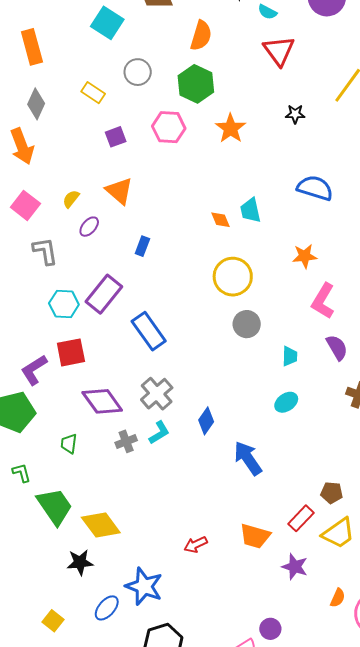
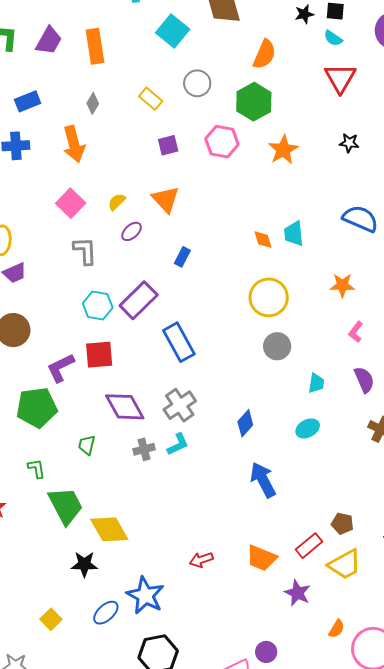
gray diamond: (36, 104) -> (93, 103), size x0.7
pink L-shape: (323, 301) -> (356, 332), size x0.6
blue diamond: (206, 421) -> (245, 423), moved

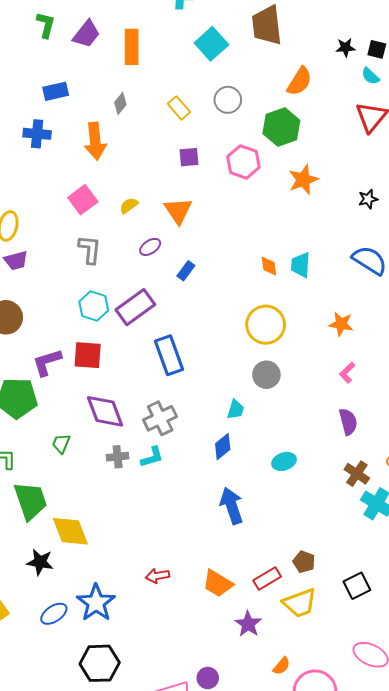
black star: (349, 143) -> (368, 199), moved, turned -30
purple ellipse: (132, 231) -> (150, 247), moved
cyan trapezoid: (316, 383) -> (236, 409), moved

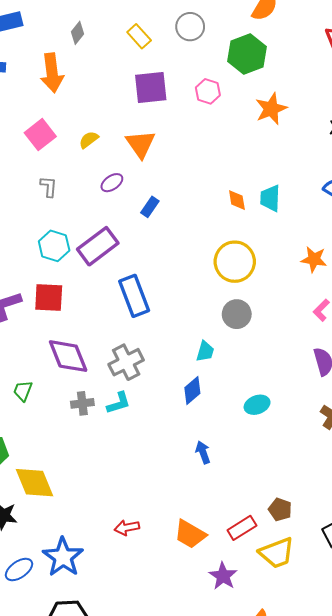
purple square: (189, 157) -> (151, 88), size x1.6
pink hexagon: (243, 162) -> (208, 91), size x0.7
gray L-shape: (90, 249) -> (49, 187), size x0.7
blue arrow: (232, 506) -> (203, 452), size x0.6

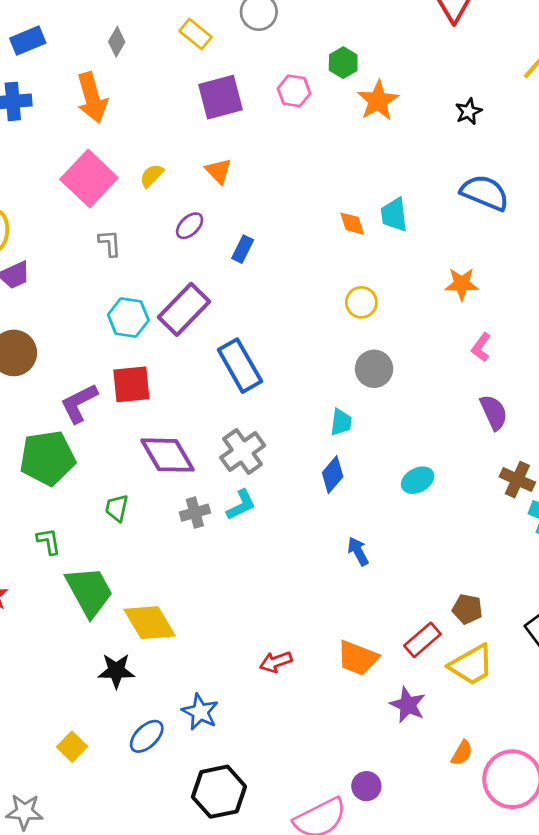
green hexagon: (247, 54) -> (343, 63), moved, size x0.6
pink square: (40, 135) -> (89, 179), size x1.4
orange triangle: (140, 144) -> (218, 171), size x0.7
yellow circle: (235, 262) -> (361, 302), size x0.6
blue star: (63, 557) -> (200, 712), size x0.7

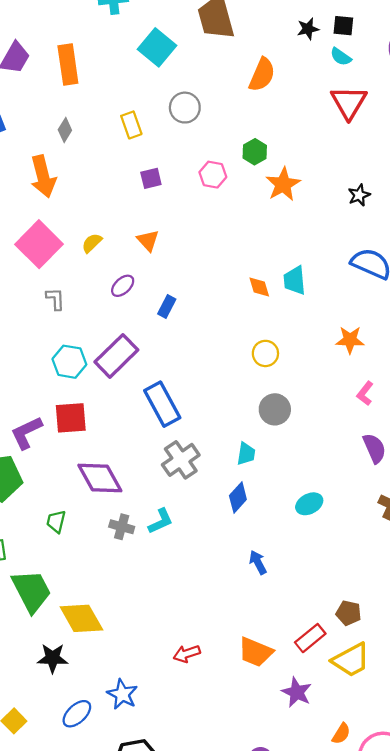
yellow rectangle: (196, 34) -> (131, 125), turned 30
purple square: (220, 97) -> (151, 178), size x0.6
gray cross: (243, 452) -> (181, 460), moved
gray cross: (195, 513) -> (122, 527), turned 30

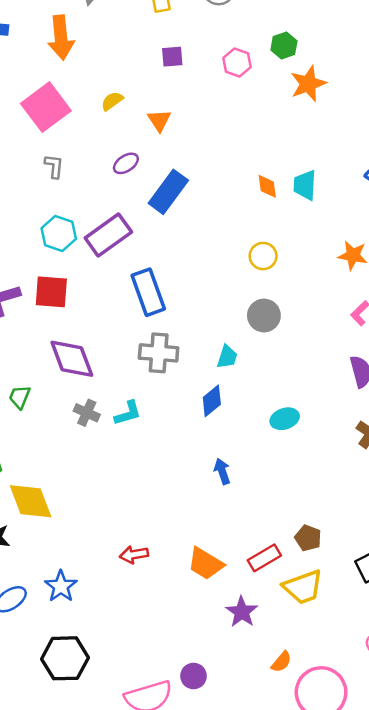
yellow semicircle: (92, 243) -> (112, 101), moved
blue rectangle: (167, 307) -> (168, 192), size x1.8
gray cross: (181, 460) -> (159, 353), turned 30

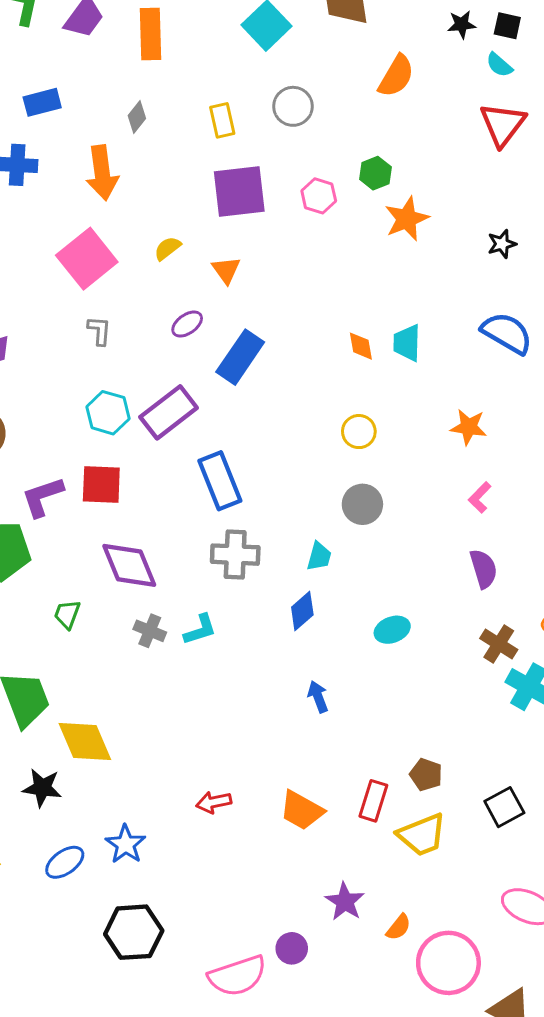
purple square: (172, 57) -> (239, 191), size x2.0
red rectangle: (264, 558) -> (373, 801), turned -40
purple star: (242, 612) -> (345, 902), moved

